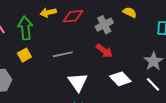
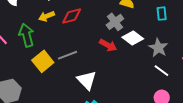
gray cross: (104, 25) -> (115, 22), moved
yellow square: (24, 55) -> (43, 61), moved, size x1.5
white diamond: (120, 79) -> (133, 38), moved

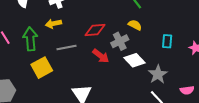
red diamond: (72, 16) -> (95, 30), moved
red arrow: (108, 45) -> (101, 56), moved
gray line: (68, 55) -> (66, 48), moved

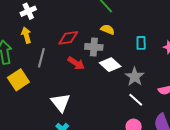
yellow arrow: (53, 24) -> (26, 35), turned 91
gray cross: (120, 41) -> (94, 47), turned 36
gray line: (66, 48) -> (41, 58), turned -60

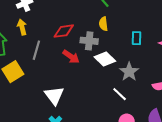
yellow semicircle: (108, 30) -> (103, 24), turned -120
white line: (136, 100) -> (120, 94), moved

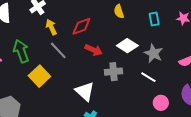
yellow arrow: (22, 27) -> (51, 27), moved
gray cross: (89, 41) -> (113, 72), moved
gray line: (36, 50) -> (58, 50), turned -48

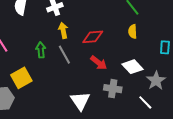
green arrow: (21, 51) -> (41, 50), moved, size x0.7
yellow square: (39, 76) -> (21, 78), moved

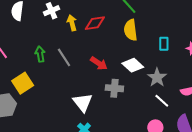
yellow arrow: (63, 30) -> (72, 23), moved
yellow semicircle: (133, 31) -> (131, 30), size x1.5
red diamond: (93, 37) -> (95, 23), moved
white line: (145, 102) -> (162, 101), moved

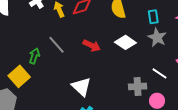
green arrow: (40, 54) -> (34, 56), moved, turned 35
gray star: (157, 77) -> (157, 37), moved
gray cross: (114, 88) -> (138, 86), moved

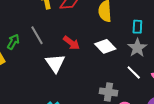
white line: (159, 73) -> (134, 73), moved
white triangle: (81, 87) -> (55, 63), moved

